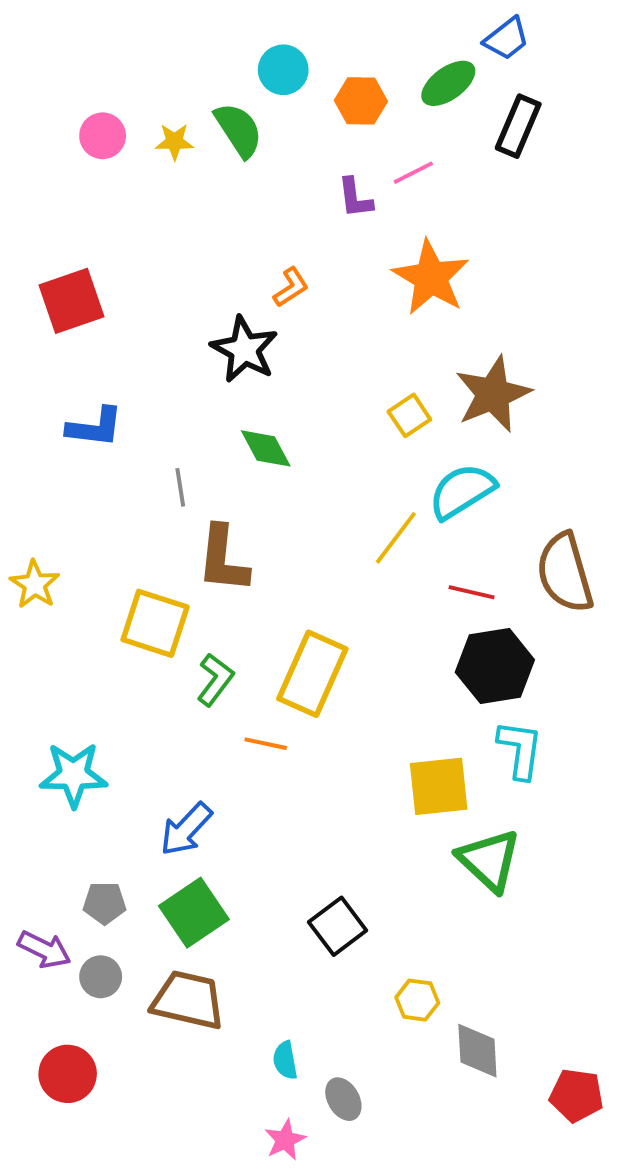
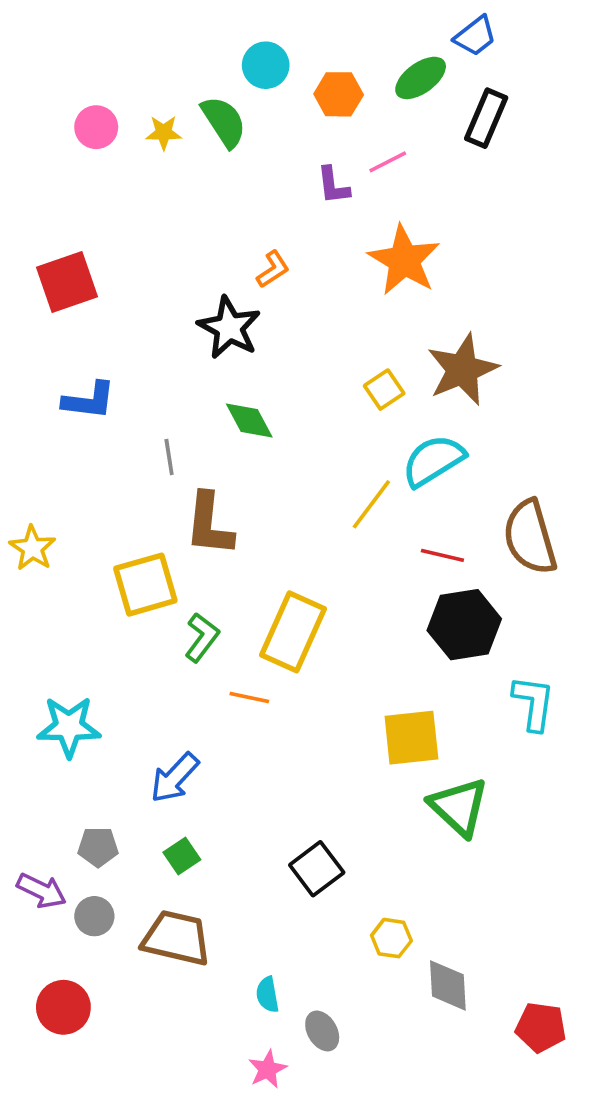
yellow square: (155, 623) -> (145, 585), turned -34
cyan L-shape: (520, 750) -> (534, 703), moved
green square: (194, 913) -> (182, 856), size x0.6

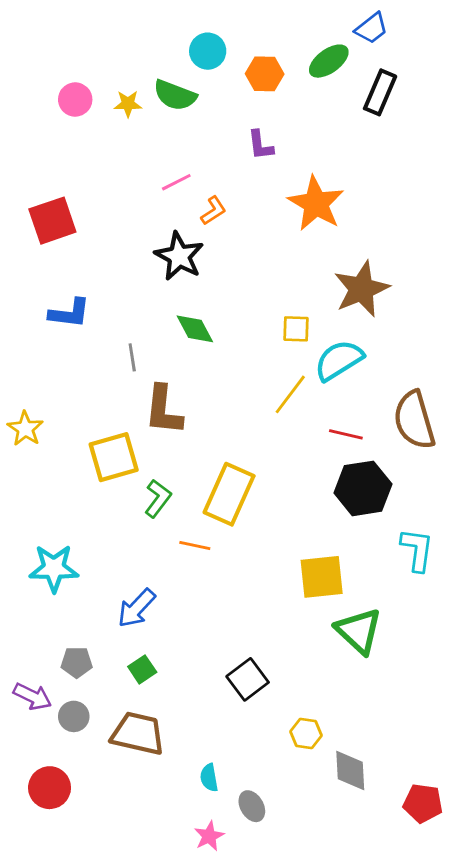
green semicircle: (224, 122) -> (175, 95), turned 144
pink line: (388, 162) -> (176, 182), moved
yellow square: (384, 390) -> (296, 329), moved, turned 36

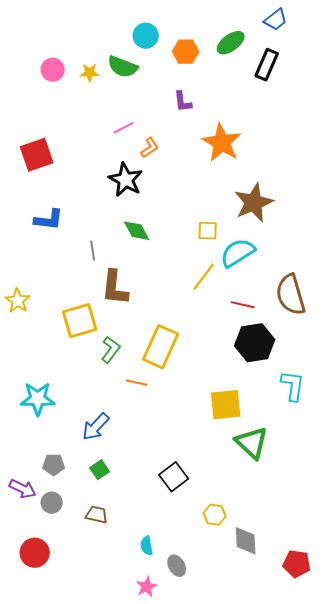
blue trapezoid: (372, 28) -> (276, 20), moved
brown trapezoid: (138, 734) -> (97, 515), size x0.6

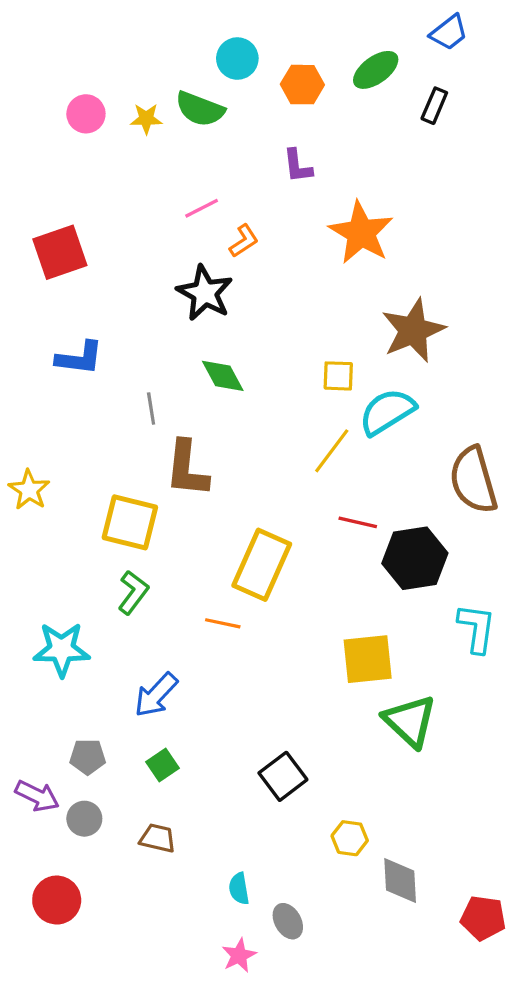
black rectangle: (267, 65) -> (434, 106), size x0.7
red line: (243, 305) -> (358, 522), moved
yellow square: (80, 321) -> (130, 522), turned 30
green L-shape: (111, 350) -> (133, 592), moved

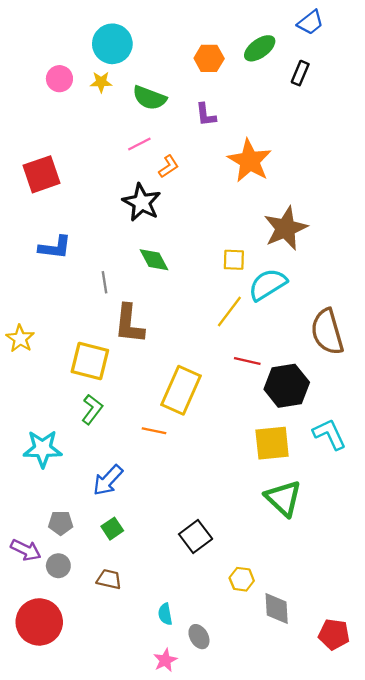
cyan circle: (237, 59) -> (112, 44), moved, size x1.4
green semicircle: (200, 109) -> (149, 98), moved
cyan L-shape: (477, 628) -> (329, 434), turned -33
yellow square: (368, 659) -> (272, 443), moved
red circle: (57, 900) -> (39, 622), size x1.4

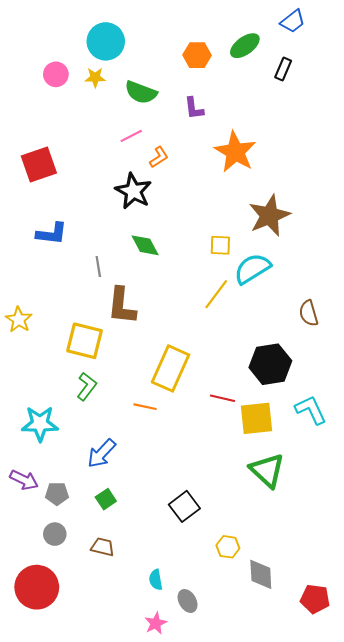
brown semicircle: (327, 332) -> (309, 313), size x0.6
red line: (247, 361) -> (223, 398), moved
purple arrow: (26, 550) -> (24, 480), moved

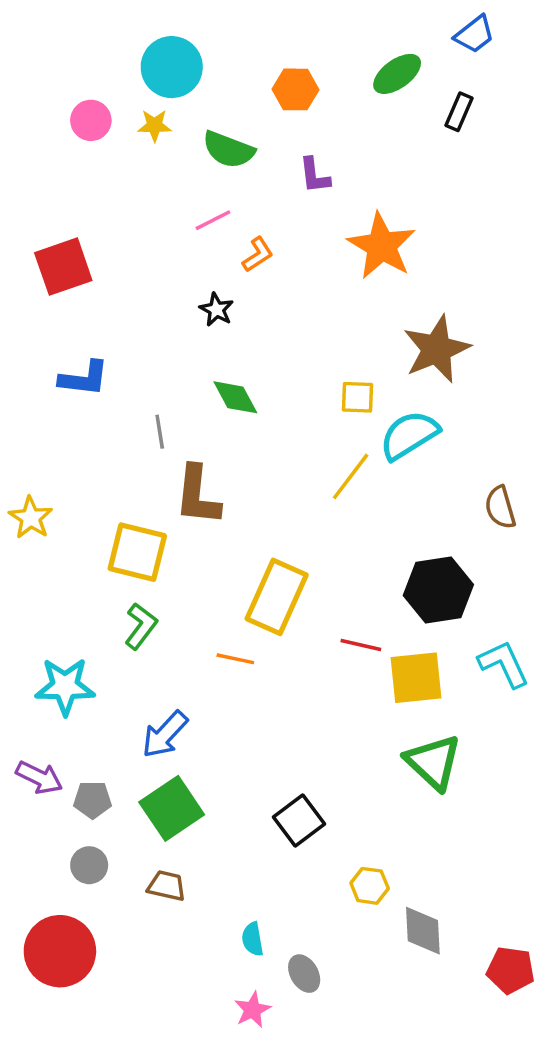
orange hexagon: (197, 55) -> (296, 89), moved
black star: (133, 191) -> (216, 310), size x0.6
green square: (106, 499) -> (172, 808), size x1.8

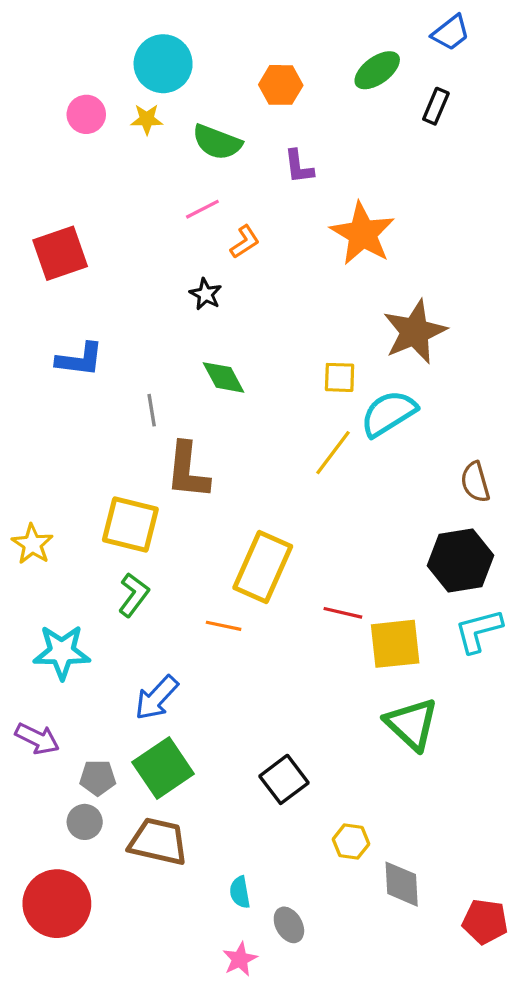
yellow star: (31, 518) -> (32, 544), moved
black hexagon: (438, 590) -> (460, 560), moved
cyan L-shape: (504, 664) -> (478, 631), turned -80
gray pentagon: (93, 800) -> (98, 778), moved
brown trapezoid: (167, 886) -> (158, 842), size x1.6

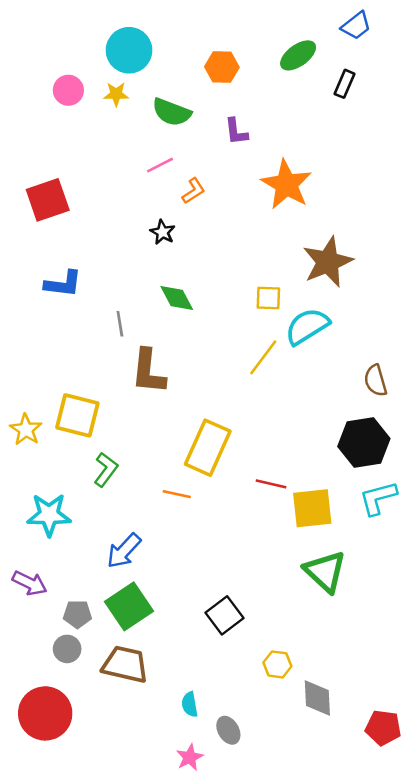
yellow square: (130, 525) -> (77, 415), moved

